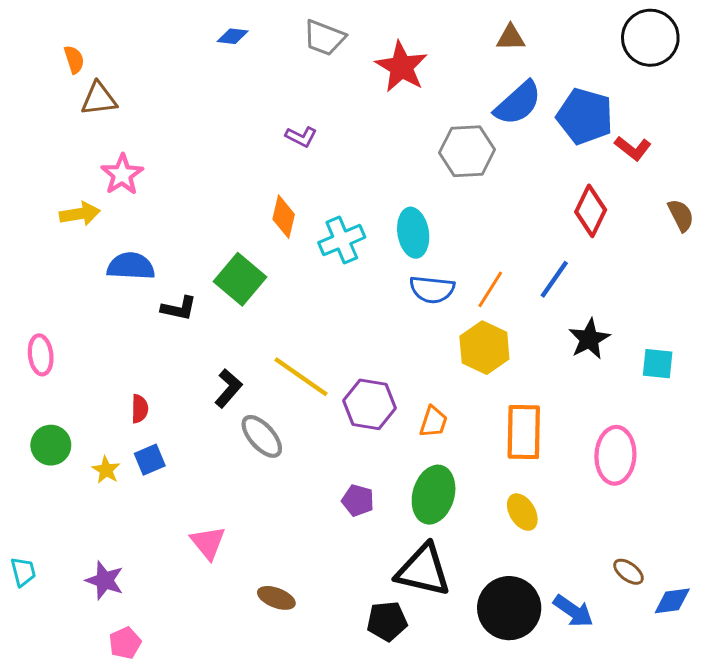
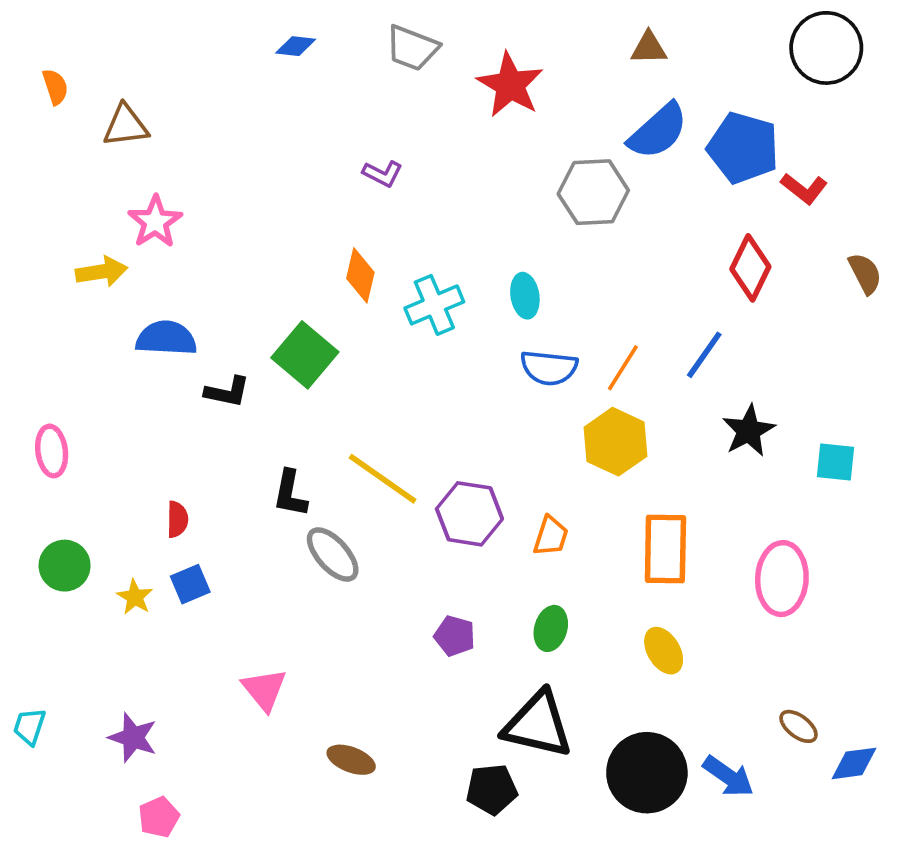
orange semicircle: (74, 60) -> (55, 87), moved
cyan ellipse: (413, 233) -> (525, 296), size x0.7
black L-shape: (228, 388) -> (290, 493), turned 150
green ellipse: (434, 495) -> (551, 628), size x0.6
cyan trapezoid: (23, 572) -> (29, 726), turned -148

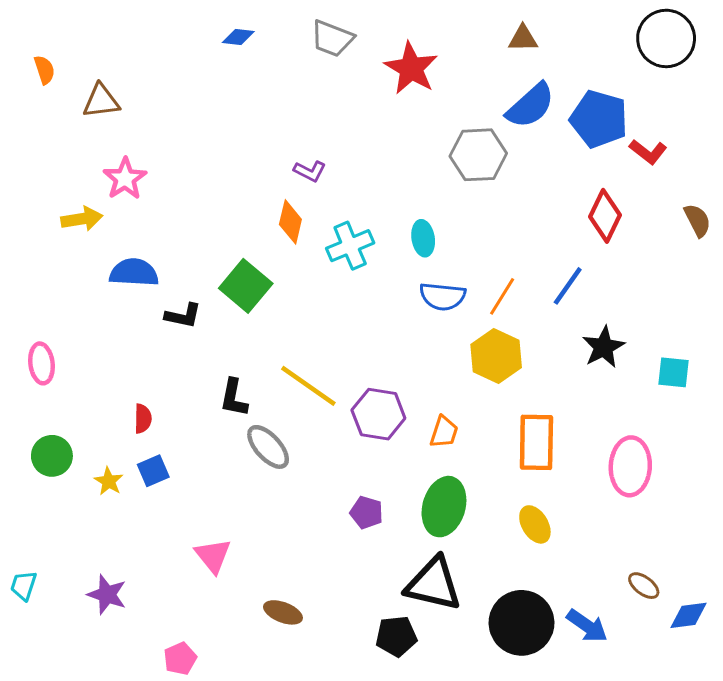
purple L-shape: (383, 174) -> (310, 171), moved
green ellipse: (551, 628) -> (444, 507), size x1.6
pink pentagon: (159, 817) -> (180, 659), moved

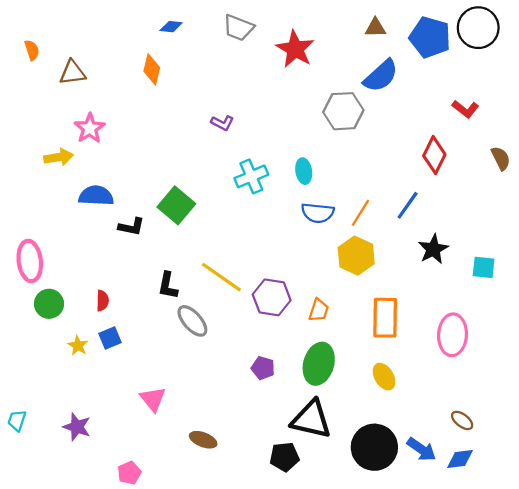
blue pentagon: (599, 119) -> (430, 37), moved
orange diamond: (290, 222) -> (152, 69), moved
pink ellipse: (41, 363) -> (30, 261), size x1.4
green circle: (52, 456) -> (49, 304), moved
blue diamond: (688, 615) -> (460, 459), moved

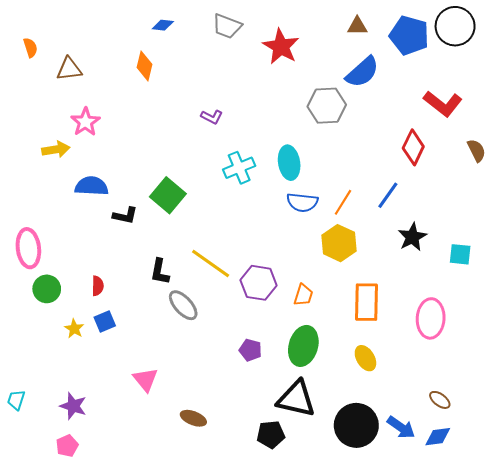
red L-shape: (465, 109) -> (443, 104), size x1.5
cyan ellipse: (304, 171) -> (289, 163), size x1.4
pink pentagon: (129, 473) -> (67, 446), moved

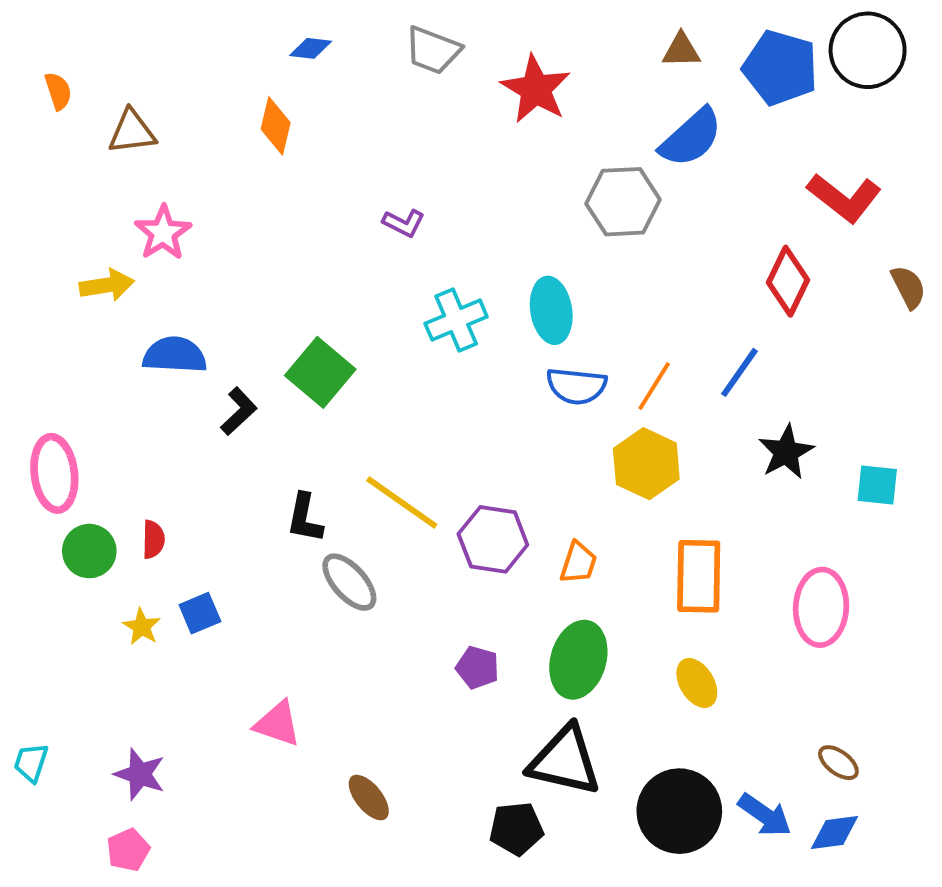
black L-shape: (125, 216) -> (239, 411), turned -55
red semicircle: (98, 286) -> (153, 539), moved
pink triangle: (146, 380) -> (278, 724), turned -32
brown ellipse: (193, 418) -> (369, 798), turned 30

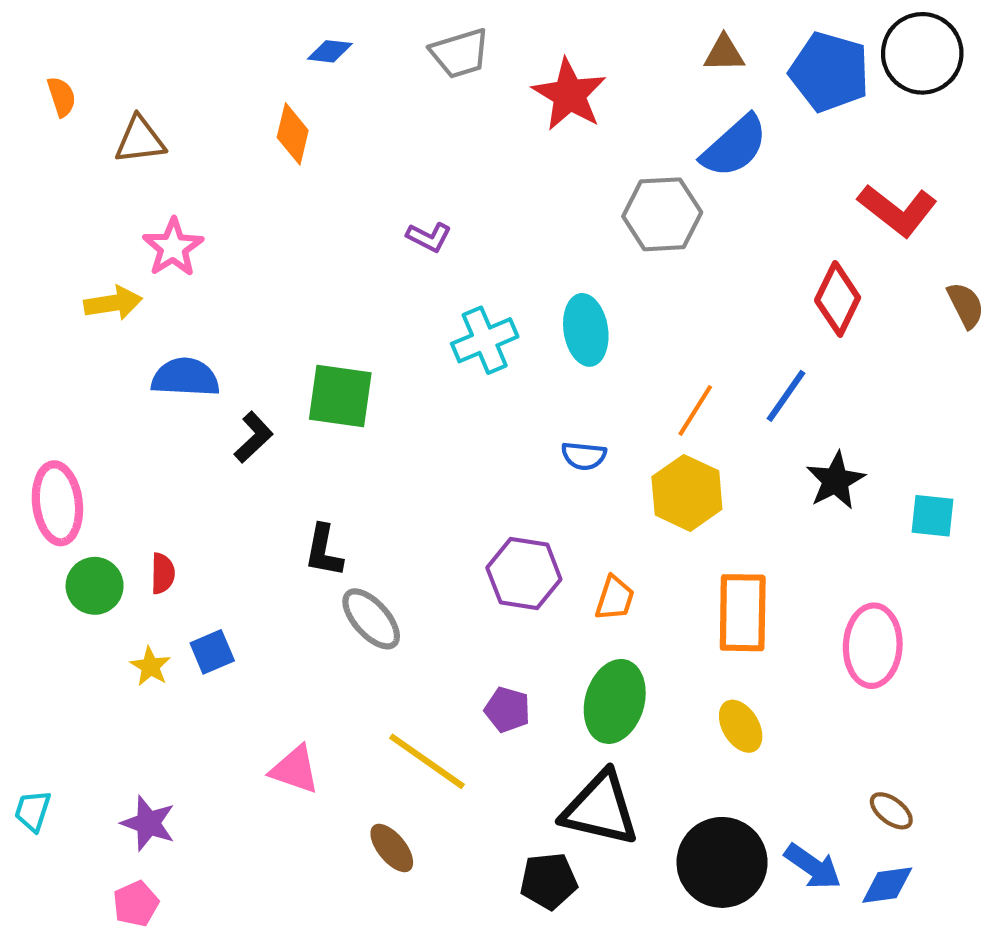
gray trapezoid: (433, 50) -> (460, 53), turned -38
green square: (320, 372) -> (340, 396), turned -32
blue semicircle: (576, 386) -> (584, 456), moved, size x0.7
yellow line: (402, 503) -> (427, 761), moved

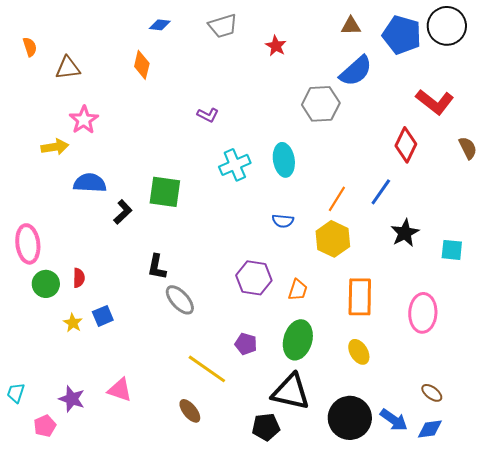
red star: (569, 95) -> (276, 46), size x0.6
pink triangle: (295, 770) -> (120, 390), moved
pink pentagon: (136, 904) -> (45, 426), moved

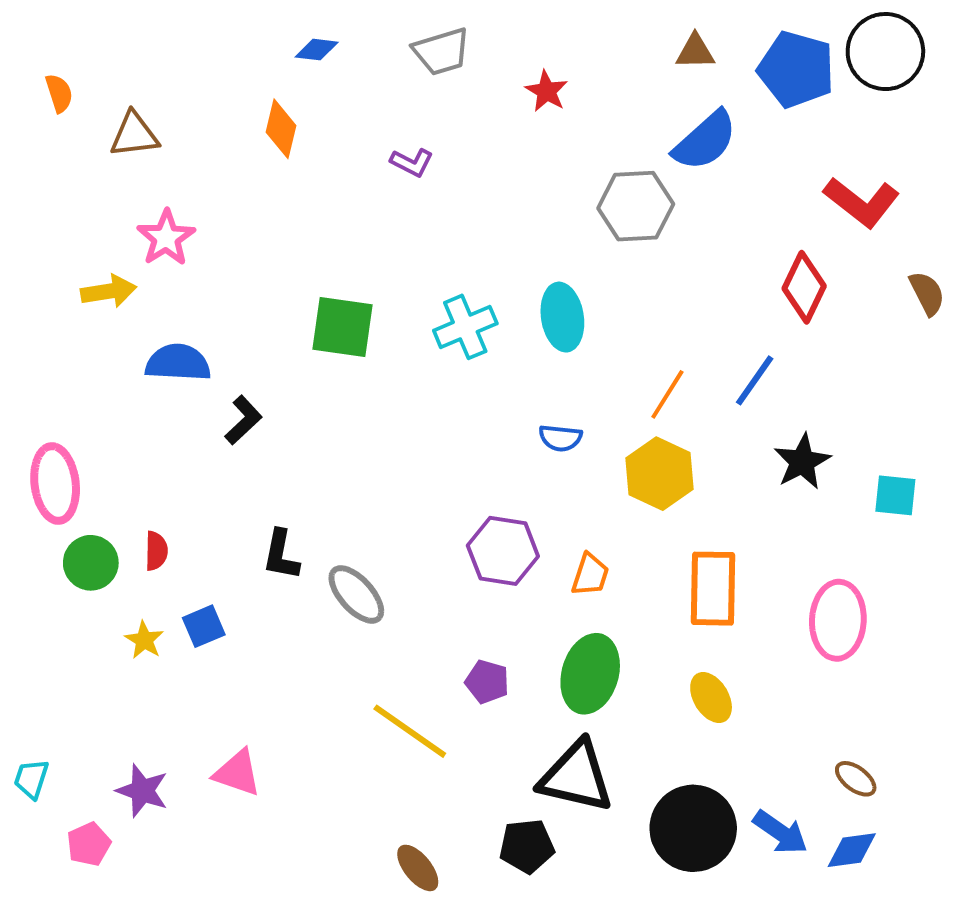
purple L-shape: (208, 115) -> (412, 162), moved
green square: (165, 192) -> (342, 327), moved
black L-shape: (157, 267) -> (281, 555), moved
brown ellipse: (190, 411) -> (418, 868), moved

